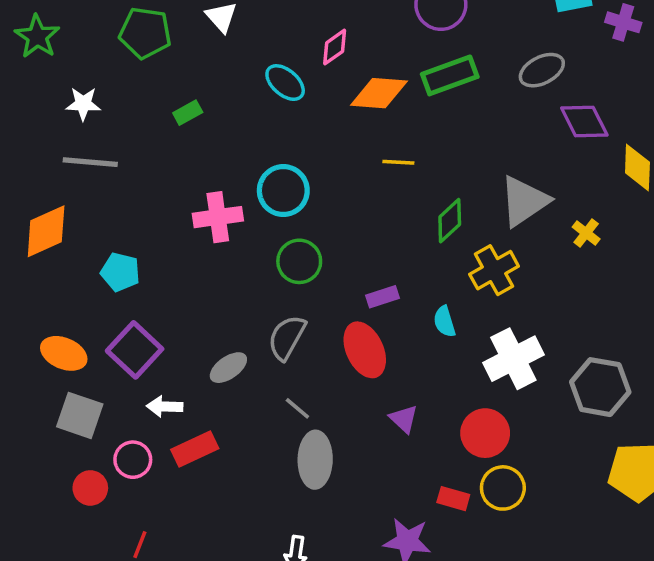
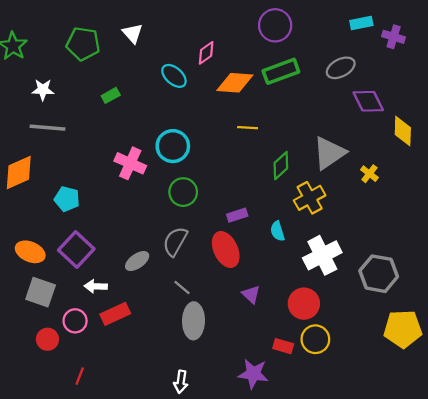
pink cross: (218, 217) -> (130, 163), turned 32

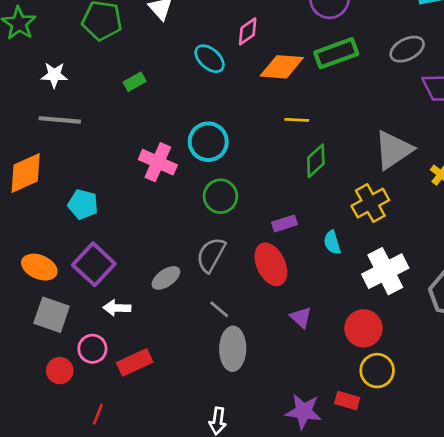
green diamond: (281, 166) -> (316, 161), moved
red rectangle: (115, 314) -> (135, 362), moved
red rectangle: (283, 346) -> (347, 401), moved

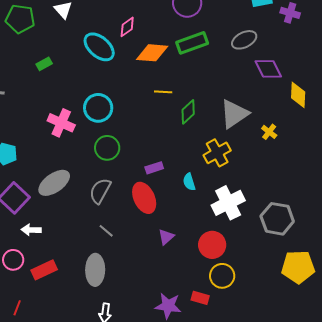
cyan ellipse: (210, 59) -> (99, 47), size x1.4
green diamond: (316, 161) -> (188, 112), moved
gray ellipse: (166, 278) -> (54, 183), moved, size x1.5
purple triangle: (301, 317) -> (166, 237), turned 36
gray ellipse: (233, 349) -> (95, 270), moved

